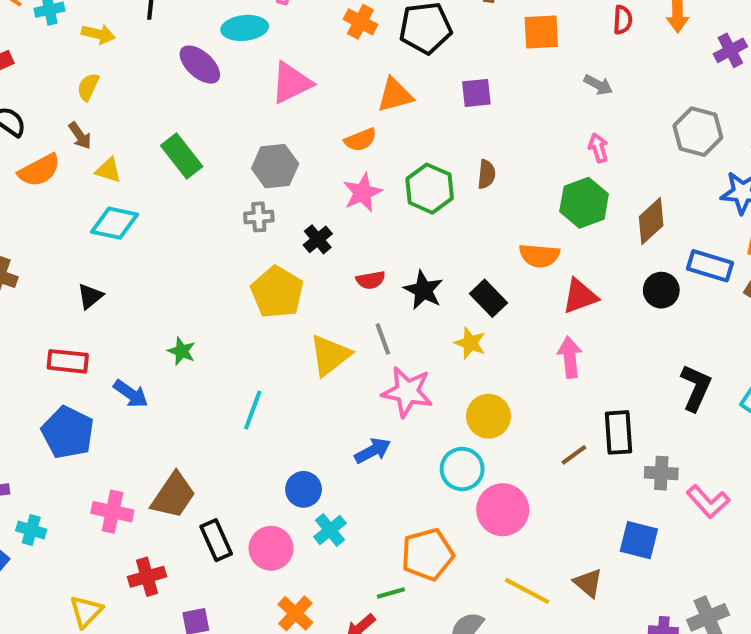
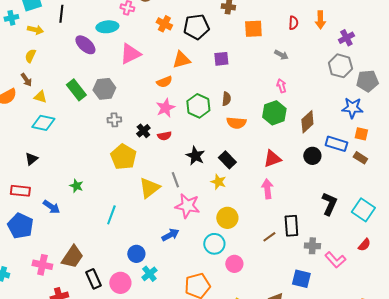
gray hexagon: (698, 132) -> (340, 66), moved
gray hexagon: (275, 166) -> (104, 89), moved
orange semicircle: (539, 256) -> (236, 123), moved
red semicircle: (371, 280) -> (164, 136), moved
pink circle: (503, 510) -> (234, 264), size x0.7

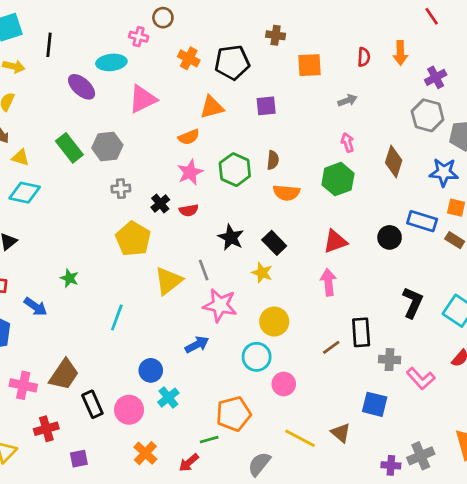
gray arrow: (281, 55) -> (347, 100), turned -48
brown diamond: (307, 122) -> (394, 161), moved, turned -30

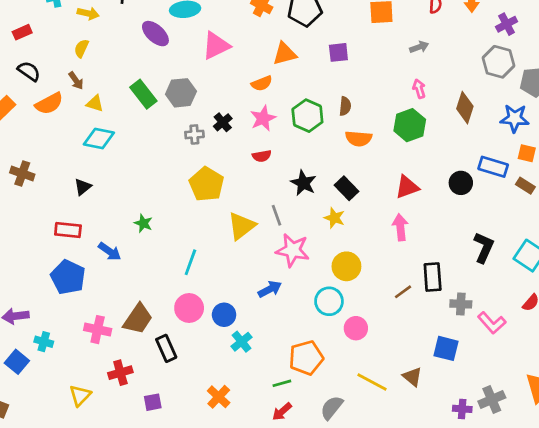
black cross: (160, 204) -> (223, 122), moved
pink circle: (129, 410) -> (189, 308), moved
red arrow: (189, 463) -> (282, 412), moved

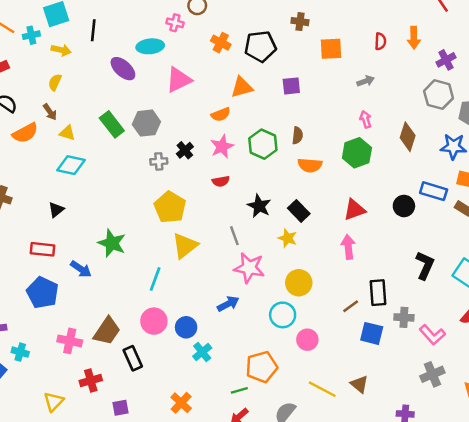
green star: (143, 223) -> (112, 243), size x1.6
yellow triangle: (242, 226) -> (185, 246), moved
blue square: (446, 348) -> (372, 333), moved
gray cross: (492, 400) -> (432, 374), moved

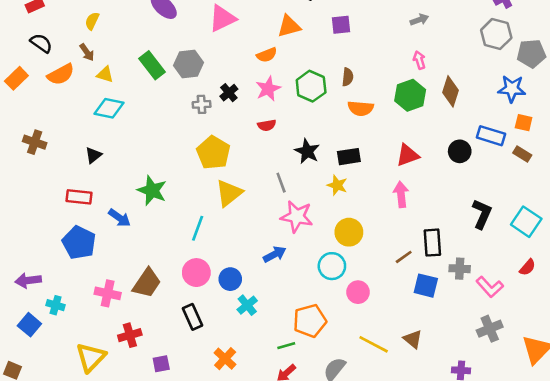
brown diamond: (408, 137) -> (451, 91), moved
black rectangle: (299, 211) -> (349, 157), turned -55
black rectangle: (133, 358) -> (192, 317), moved
yellow triangle: (54, 402) -> (91, 357), size x1.4

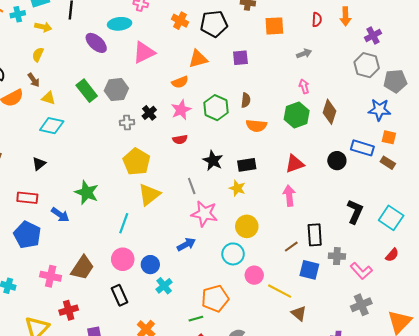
yellow line: (374, 344) -> (280, 291), moved

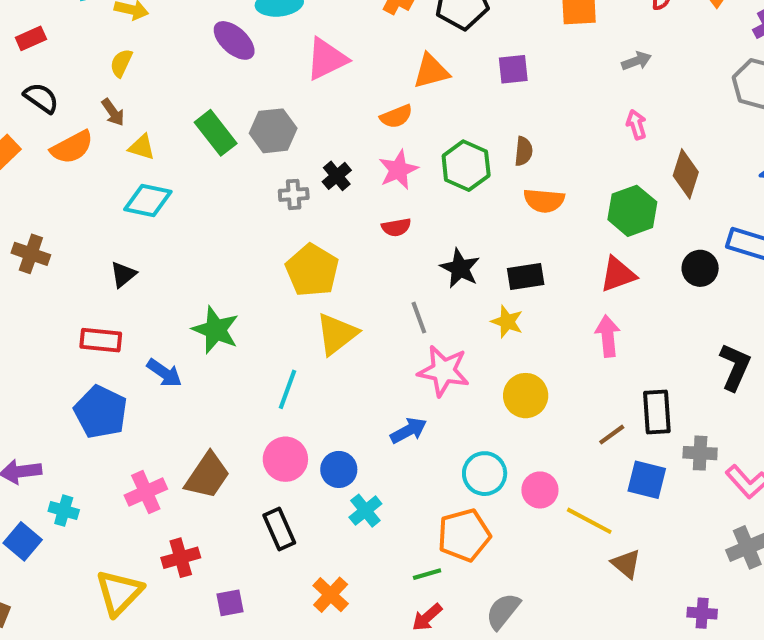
green hexagon: (297, 115) -> (632, 211), moved
cyan circle: (233, 254) -> (485, 474), moved
pink cross: (51, 276) -> (146, 492), turned -36

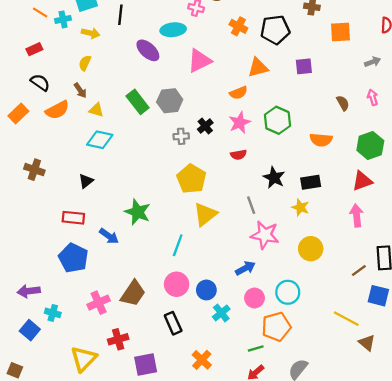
brown semicircle: (524, 151) -> (343, 103), moved, turned -35
pink circle: (540, 490) -> (255, 298), moved
purple square: (230, 603) -> (146, 364), size x1.5

